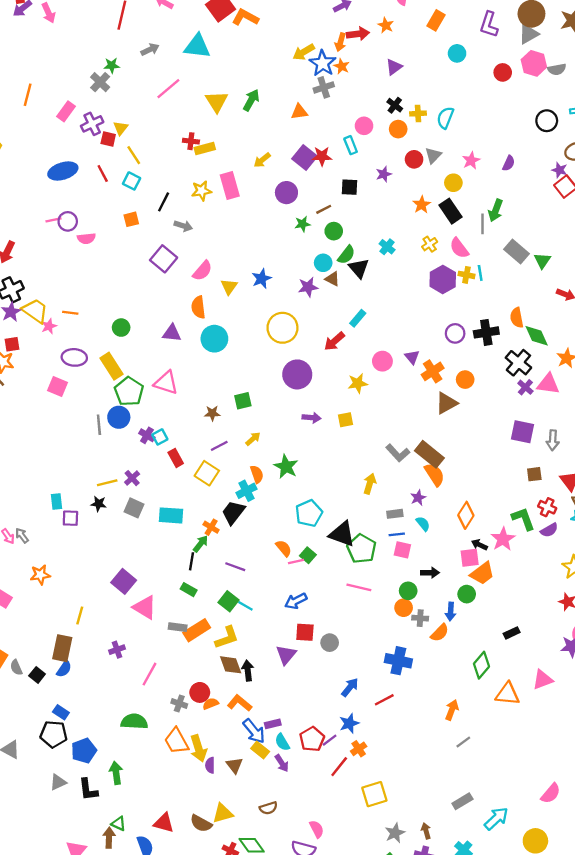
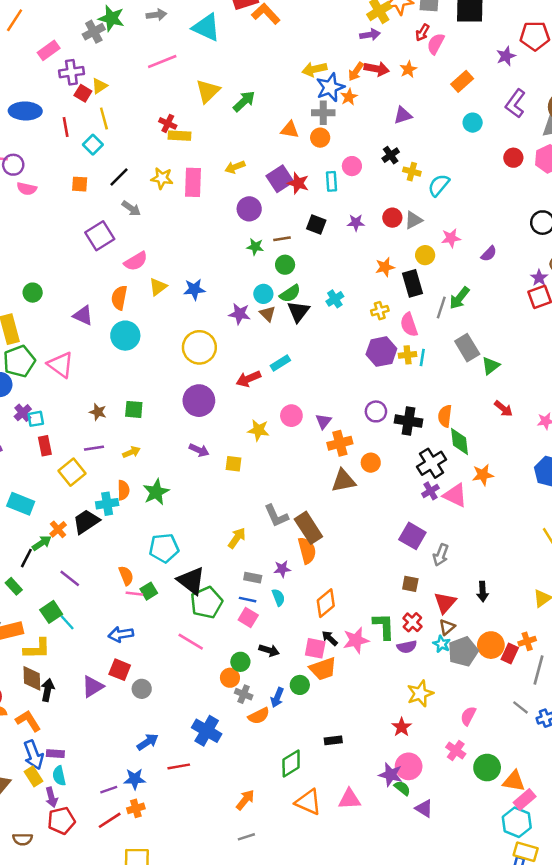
green star: (112, 65) -> (111, 18), size x1.5
orange circle: (398, 129) -> (320, 138), moved
yellow cross: (466, 275) -> (408, 355), turned -35
red pentagon: (312, 739) -> (61, 821), moved

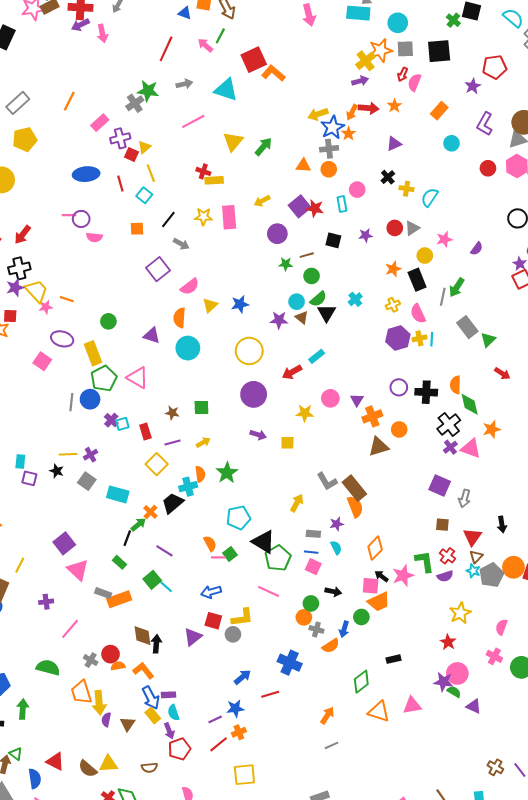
red rectangle: (45, 446) -> (145, 432), moved
yellow L-shape: (37, 649) -> (242, 617), moved

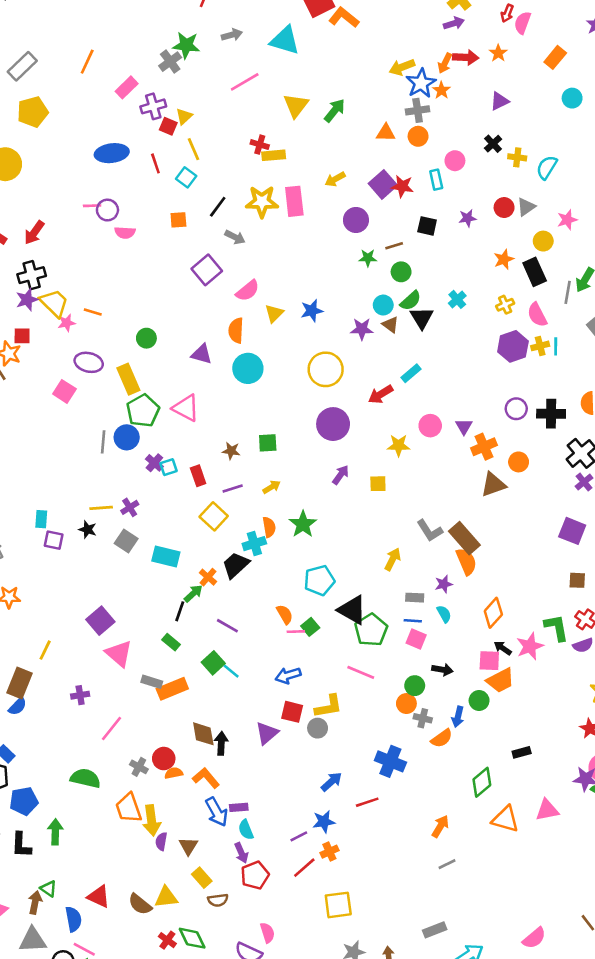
yellow star: (203, 217) -> (262, 202), size x1.4
purple arrow: (258, 435) -> (341, 475), turned -70
yellow rectangle: (153, 715) -> (202, 878), moved

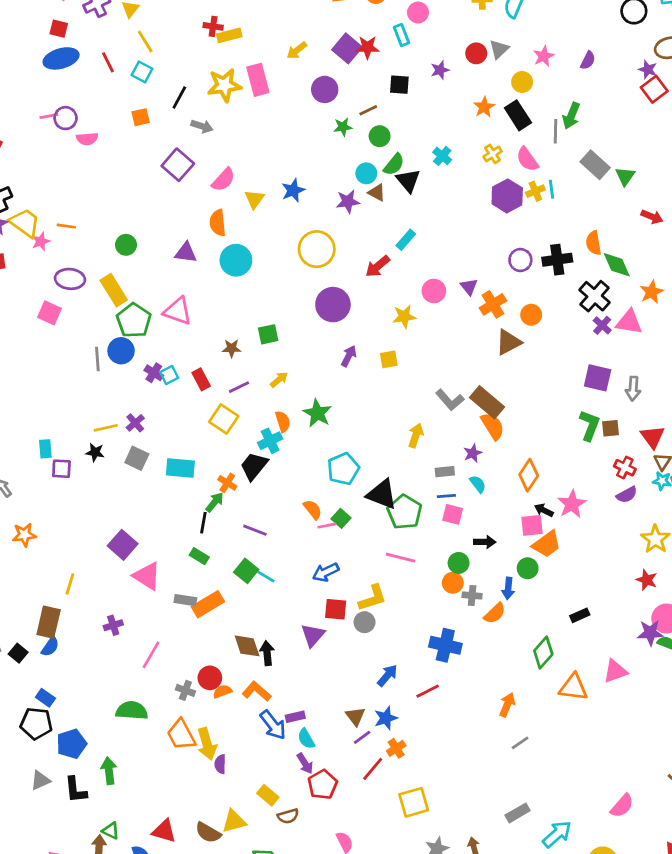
red square: (168, 126) -> (59, 29), moved
green L-shape: (556, 628) -> (590, 425), moved, turned 40
brown triangle: (188, 846) -> (355, 716), moved

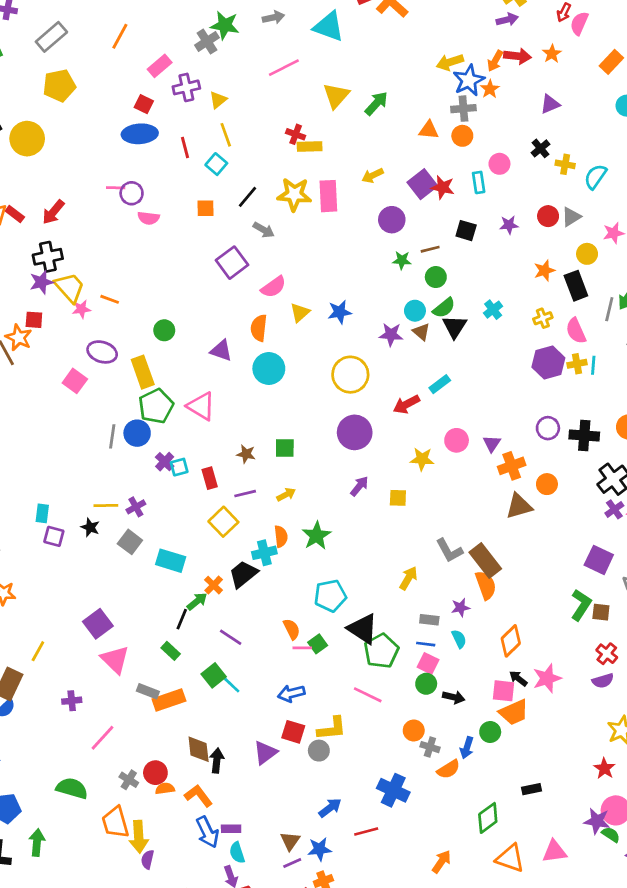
green circle: (459, 563) -> (426, 684), moved

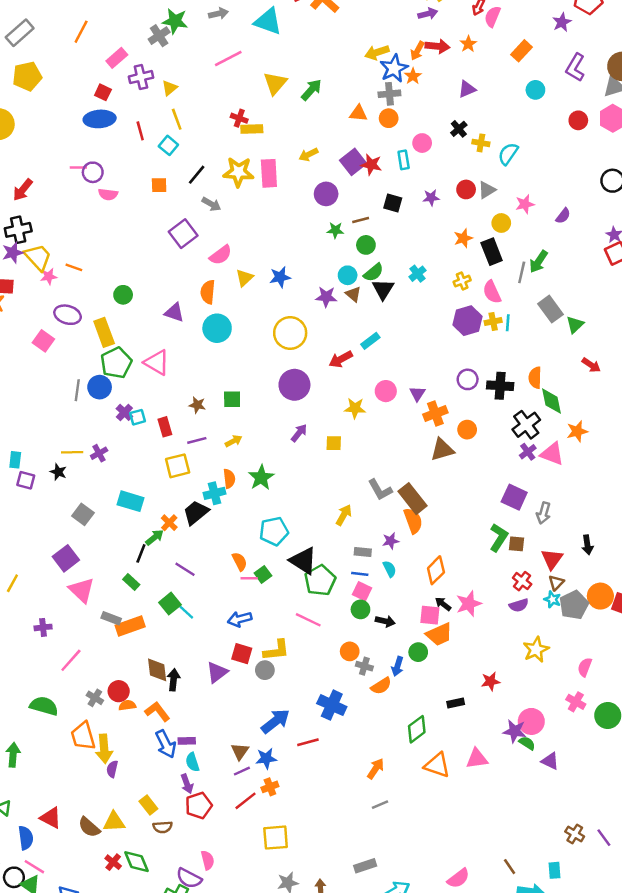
yellow square: (223, 522) -> (178, 466), turned 30
gray square: (130, 542) -> (83, 514), moved
red star: (604, 768) -> (491, 681), moved, turned 30
blue arrow: (330, 808) -> (275, 721), size x1.4

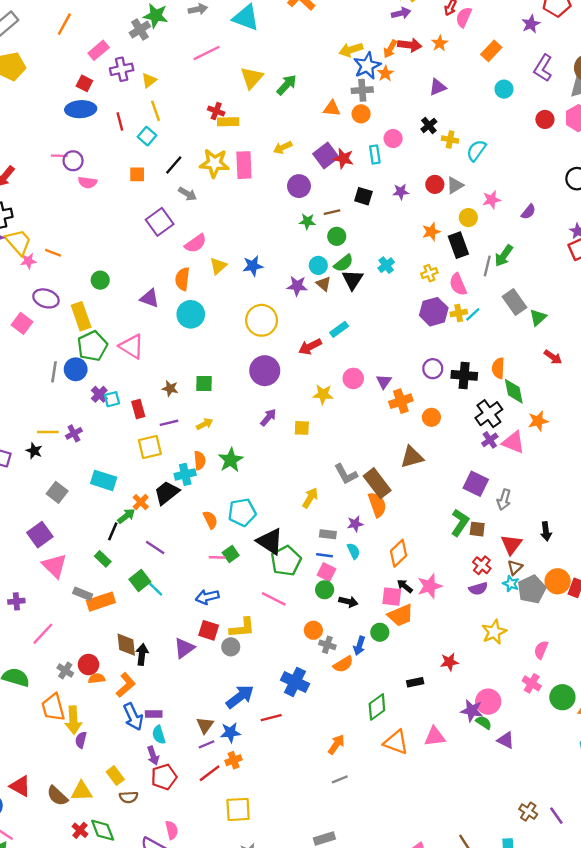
cyan line: (508, 323) -> (473, 314), turned 42
brown triangle: (442, 450) -> (412, 457), moved
orange semicircle: (240, 562) -> (210, 520), moved
orange L-shape: (157, 712) -> (126, 685), turned 85

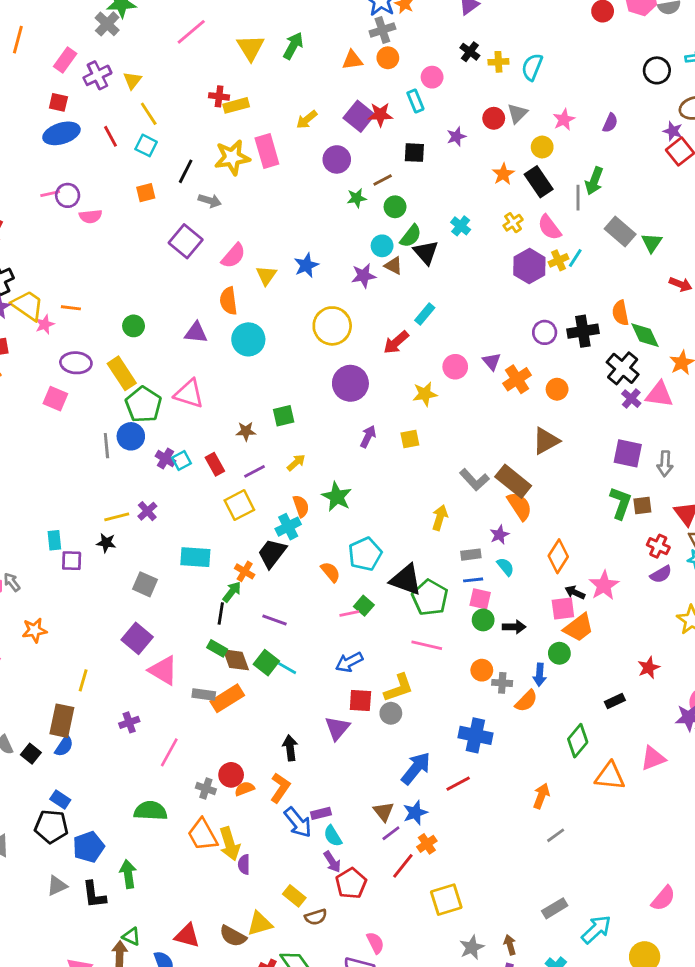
brown diamond: (126, 645) -> (236, 660), moved

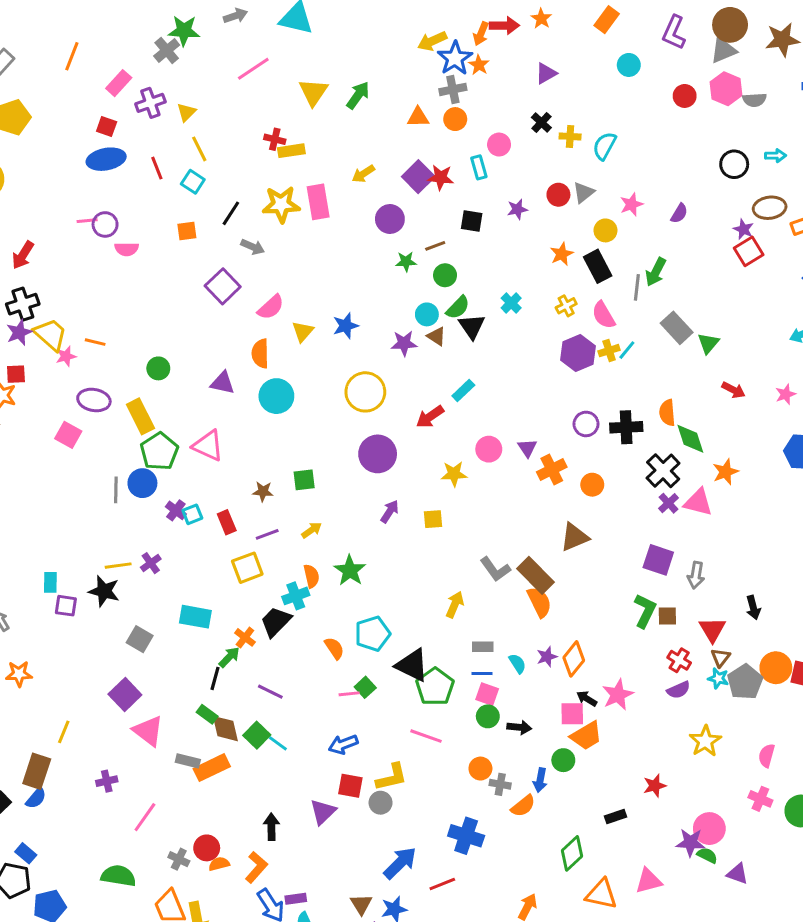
purple star: (499, 535) -> (547, 657), moved
black star: (106, 543) -> (104, 591), size x1.5

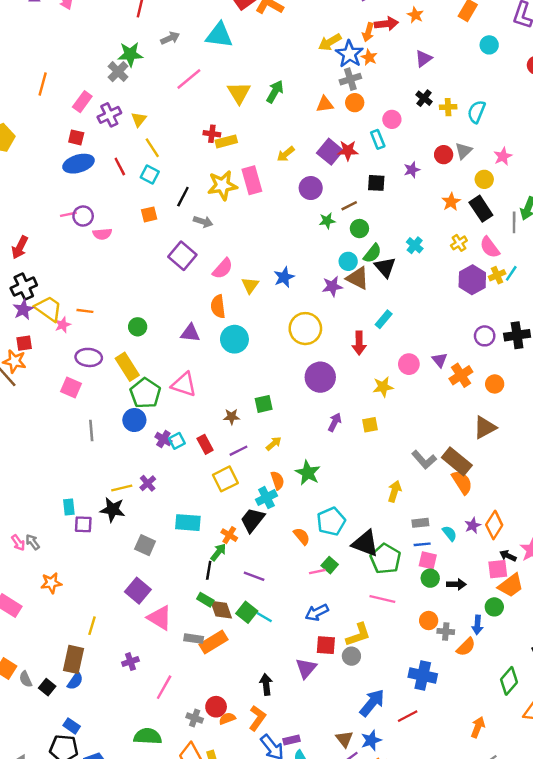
brown triangle: (436, 336) -> (358, 278), size x1.5
red arrow: (430, 417) -> (359, 343), turned -50
gray line: (116, 490) -> (91, 431), moved

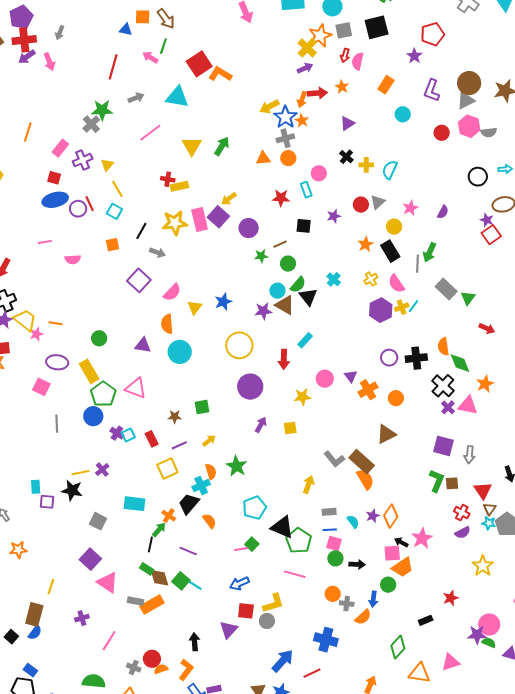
purple square: (330, 152) -> (218, 217), moved
purple circle: (83, 216) -> (78, 209), moved
orange semicircle: (302, 536) -> (209, 521), moved

